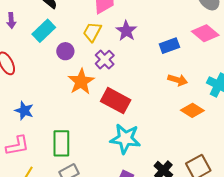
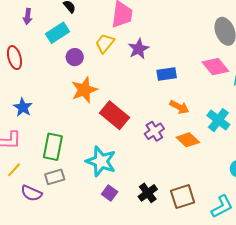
blue rectangle: (169, 46) -> (167, 74), moved
purple cross: (105, 60) -> (154, 131), moved
cyan star: (125, 139) -> (101, 161), moved

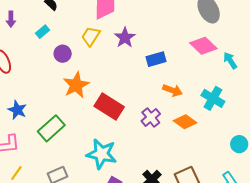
cyan rectangle: (57, 33) -> (42, 32), size x0.6
green rectangle: (53, 147) -> (51, 128), moved, turned 44

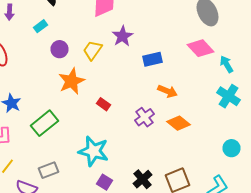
yellow trapezoid: (91, 36) -> (92, 50), moved
cyan cross: (213, 98) -> (228, 96), moved
red rectangle: (109, 106) -> (104, 104), size x0.5

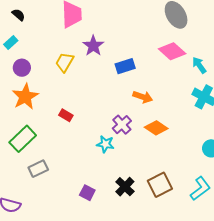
purple circle: (60, 49) -> (22, 68), moved
orange star: (72, 81) -> (25, 96), moved
red rectangle: (104, 104) -> (66, 115), moved
cyan star: (94, 151) -> (105, 144), moved, size x0.6
gray rectangle: (48, 170) -> (38, 169), moved

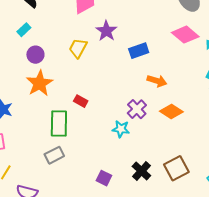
green rectangle: (23, 139) -> (59, 123), moved, turned -44

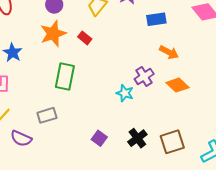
red rectangle: (81, 101) -> (85, 38), moved
gray rectangle: (54, 155) -> (47, 115), moved

